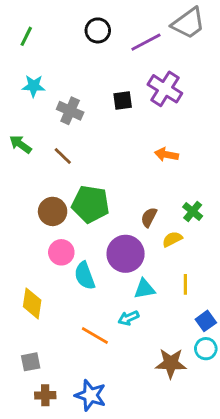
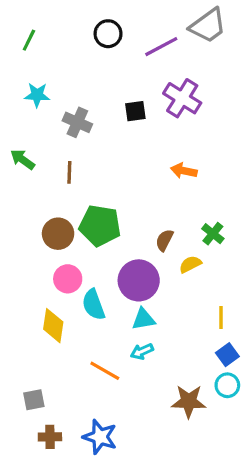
brown line: (63, 156) -> (69, 172), turned 48
yellow line: (185, 284) -> (221, 318), moved
cyan triangle: (145, 289) -> (143, 319), moved
yellow diamond: (32, 303) -> (53, 326), moved

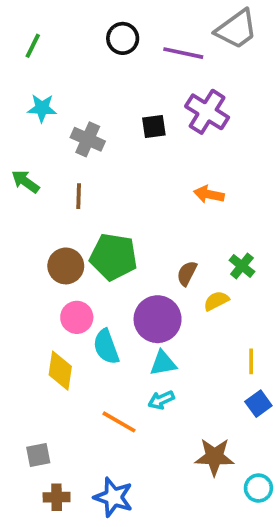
purple line: (161, 47) -> (183, 53), turned 40
cyan circle: (227, 385) -> (258, 488), moved

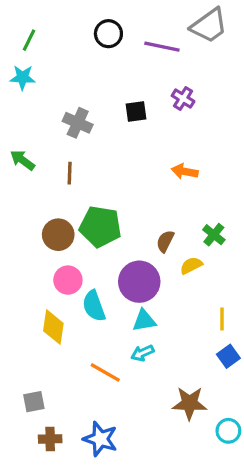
cyan star: (42, 108) -> (23, 77), moved
purple cross: (207, 112) -> (183, 98), size x0.6

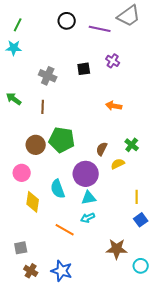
pink circle: (68, 280) -> (22, 173), moved
brown cross: (50, 439) -> (31, 271), turned 32

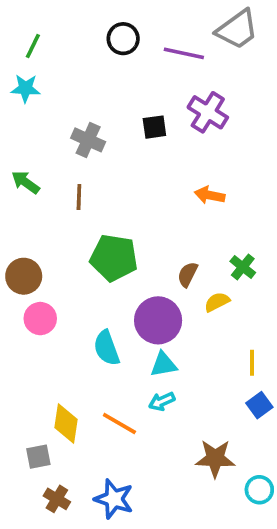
purple cross: (113, 61) -> (208, 112), size x1.5
brown circle: (36, 145) -> (24, 276), moved
yellow diamond: (33, 202) -> (66, 423), moved

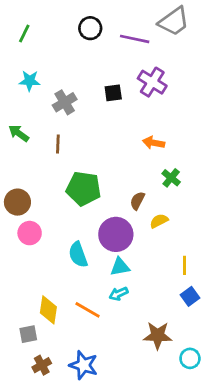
cyan star: (26, 88) -> (30, 81), moved
gray cross: (88, 140) -> (65, 102), turned 35
green cross: (243, 267) -> (171, 178), moved
brown cross: (57, 499) -> (42, 365), turned 30

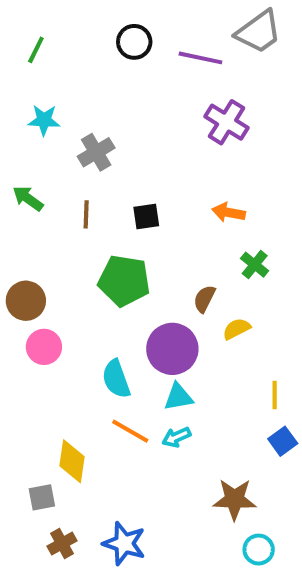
black square: (113, 93) -> (146, 216), moved
orange line: (88, 310) -> (130, 431), moved
cyan circle: (190, 358) -> (259, 550), moved

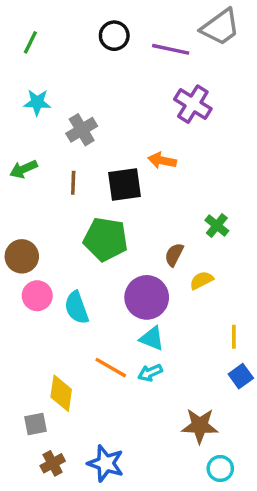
green arrow: (28, 198) -> (24, 169), turned -60
orange arrow: (229, 212) -> (162, 161), moved
black square: (146, 216) -> (124, 184), size x1.5
cyan semicircle: (116, 379) -> (77, 308), moved
cyan triangle: (178, 397) -> (152, 338), turned 32

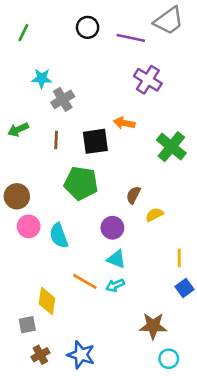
cyan star: (37, 102) -> (42, 78), moved
green cross: (217, 226) -> (171, 147), moved, size x1.6
purple circle: (147, 297) -> (112, 228), size x0.7

